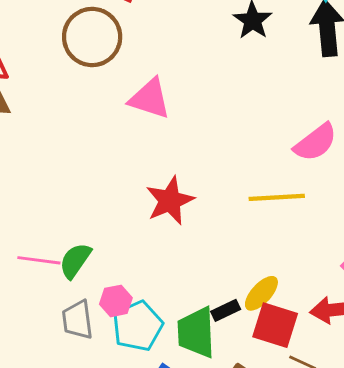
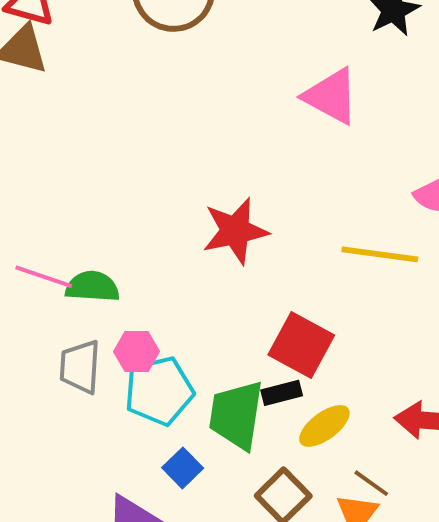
pink triangle: (150, 99) -> (331, 96), moved
green semicircle: (75, 261) -> (92, 287), turned 48
yellow ellipse: (261, 293) -> (324, 426), moved
red square: (275, 325) -> (301, 345), moved

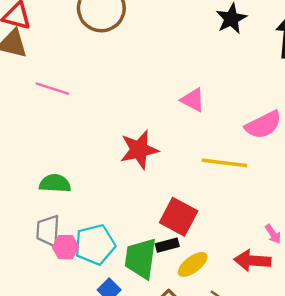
pink triangle: (331, 96) -> (193, 100), moved, size x0.7
pink line: (44, 277) -> (52, 89), moved
pink hexagon: (137, 352) -> (66, 247), moved

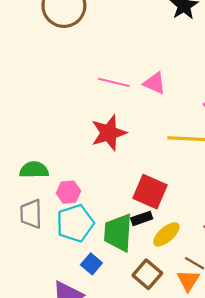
pink line: (52, 89) -> (114, 82), moved
pink hexagon: (66, 247) -> (68, 192), moved

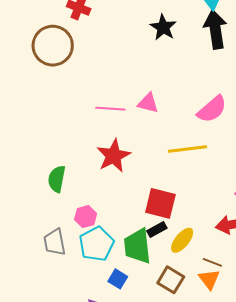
green semicircle: (34, 170) -> (57, 179), moved, turned -68

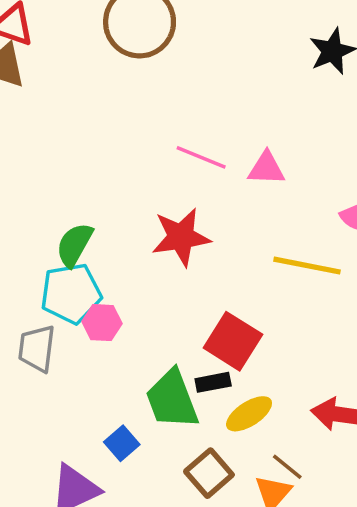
pink triangle: (148, 103) -> (266, 168), turned -30
cyan pentagon: (96, 244) -> (71, 294), moved
green trapezoid: (137, 246) -> (172, 399), turned -33

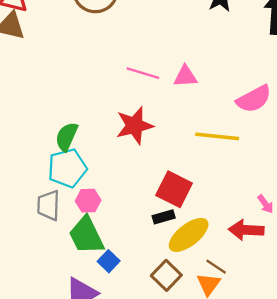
pink hexagon: (102, 323) -> (88, 201), moved
green trapezoid: (172, 399) -> (86, 235), moved
yellow ellipse: (249, 414) -> (189, 235), size x1.4

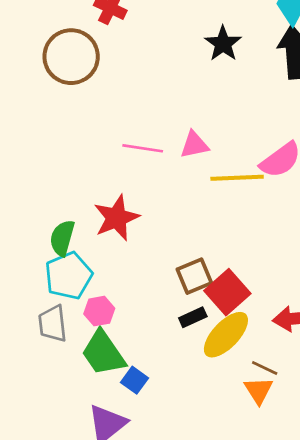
red star: (135, 125) -> (116, 218), moved
yellow line: (217, 136) -> (237, 178), moved
red square: (174, 189) -> (227, 292), moved, turned 30
brown square: (166, 275) -> (194, 276), moved, turned 32

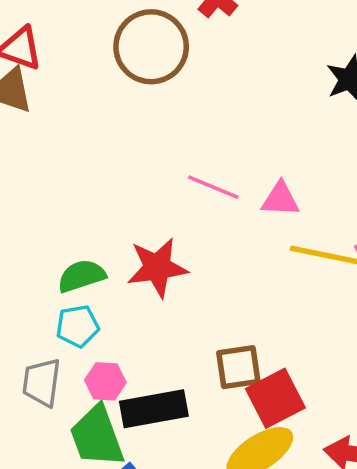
green semicircle: (62, 238) -> (82, 276), turned 42
cyan pentagon: (69, 276) -> (77, 326), size x0.7
black rectangle: (193, 317) -> (154, 409), moved, size x1.8

